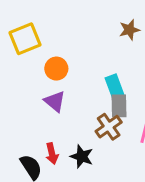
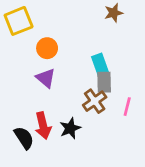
red arrow: (52, 154) -> (43, 126), size x1.4
black star: (82, 157) -> (70, 128), turned 30

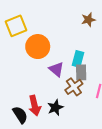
orange circle: (47, 48) -> (38, 47), size x1.5
cyan rectangle: (100, 64) -> (78, 59), turned 35
purple triangle: (46, 78) -> (56, 69), moved

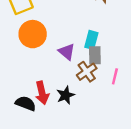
orange circle: (38, 47) -> (33, 34), moved
black semicircle: (20, 115) -> (26, 103), turned -36

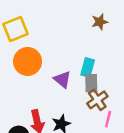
brown cross: (87, 72) -> (97, 100), moved
pink line: (115, 76) -> (108, 119), moved

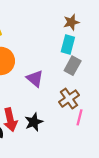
cyan rectangle: (88, 67) -> (68, 45), moved
gray rectangle: (91, 83) -> (73, 66), moved, turned 30

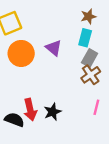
purple triangle: (35, 79) -> (54, 48), moved
brown cross: (69, 99) -> (91, 75), moved

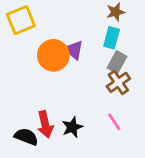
orange circle: (21, 53) -> (53, 55), moved
pink line: (96, 107) -> (114, 122), moved, turned -48

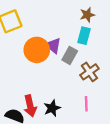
gray rectangle: (117, 62) -> (70, 55), moved
pink line: (114, 122) -> (86, 104), turned 32

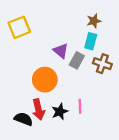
orange circle: (37, 50) -> (45, 80), moved
brown cross: (89, 72) -> (102, 64), moved, turned -36
pink line: (86, 104) -> (80, 106), moved

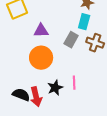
purple triangle: (61, 51) -> (41, 31), moved, turned -42
red arrow: (38, 109) -> (36, 97), moved

